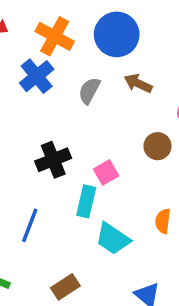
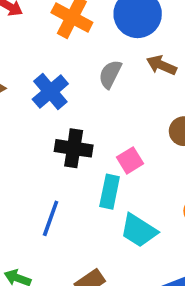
blue cross: (37, 76) -> (50, 92), moved
black cross: (53, 160) -> (74, 148), turned 32

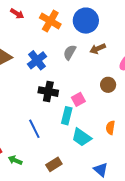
brown arrow: (162, 65) -> (98, 49), turned -49
blue line: (51, 218) -> (34, 129), turned -48

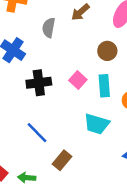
cyan rectangle: (67, 116) -> (104, 86), moved
brown rectangle: (54, 164) -> (62, 160), moved

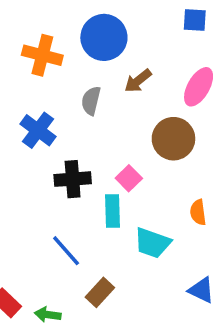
brown circle: (107, 51) -> (173, 139), size x1.5
cyan rectangle: (104, 86) -> (113, 211), moved

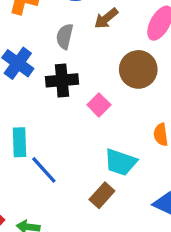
black cross: (73, 179) -> (62, 80), moved
cyan rectangle: (113, 211) -> (19, 142), moved
brown rectangle: (100, 292) -> (102, 195), moved

